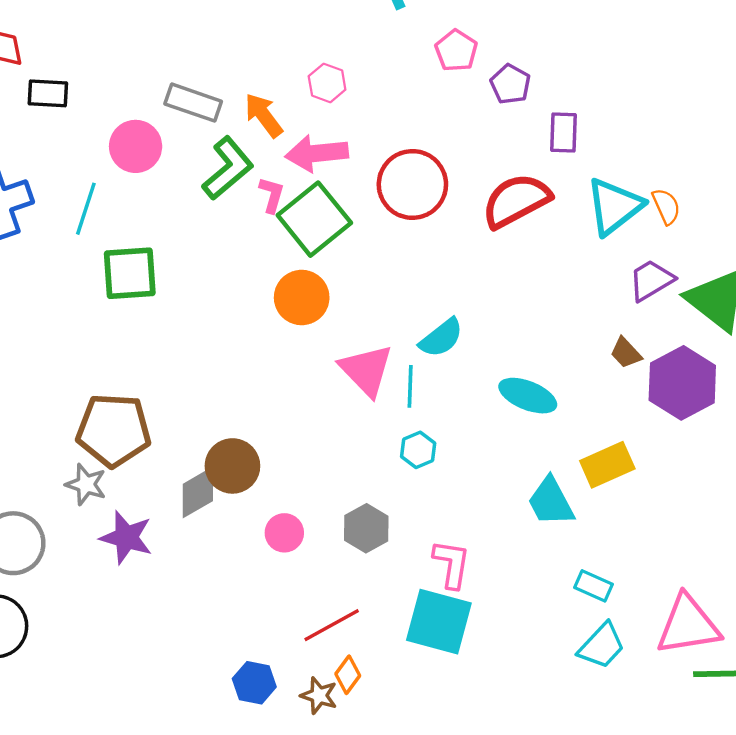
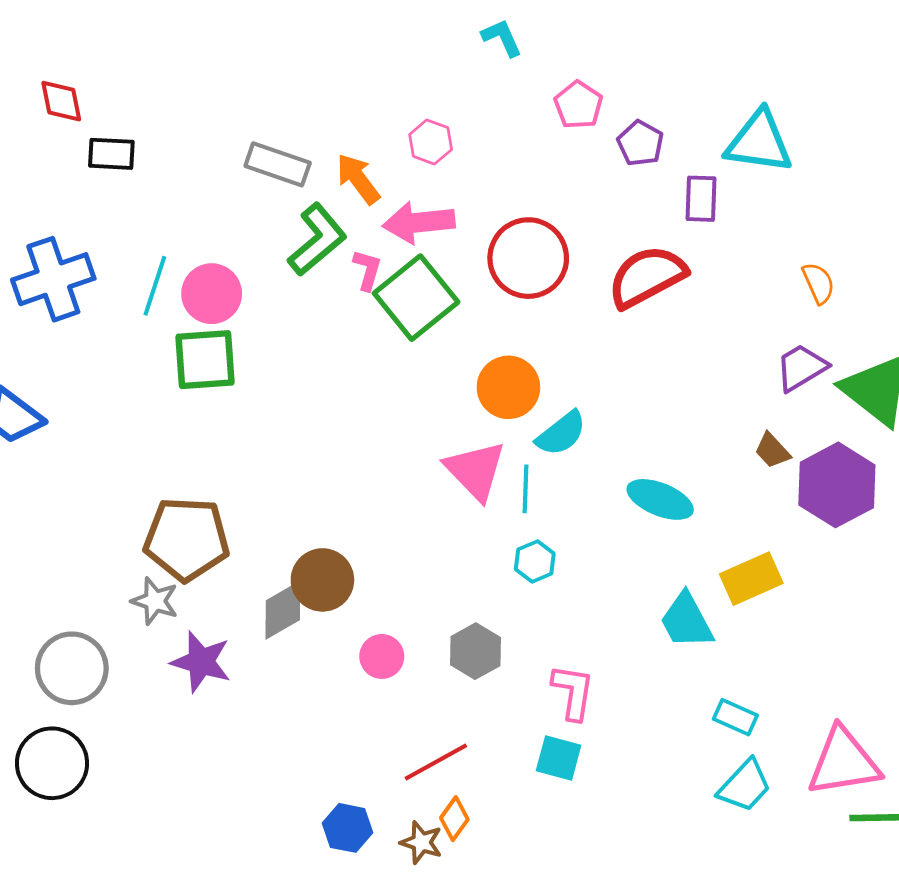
pink circle: (136, 146) -> (212, 294), moved
cyan triangle: (614, 206) -> (759, 142), moved, turned 46
orange circle: (302, 298) -> (508, 387), moved
cyan square: (439, 622) -> (559, 758), size x0.6

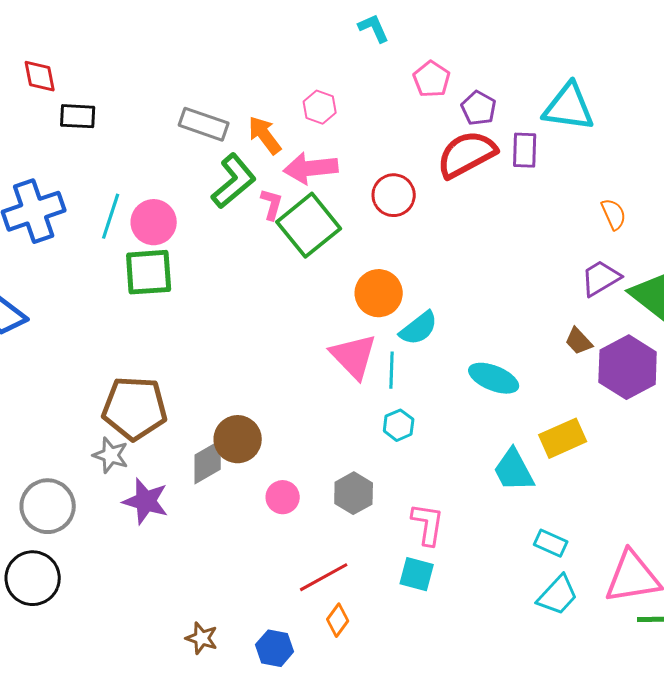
red circle: (528, 258) -> (394, 195), size x0.7
red semicircle: (647, 277) -> (467, 154), moved
blue hexagon: (347, 828) -> (275, 648), moved
brown star: (421, 842) -> (202, 638), moved

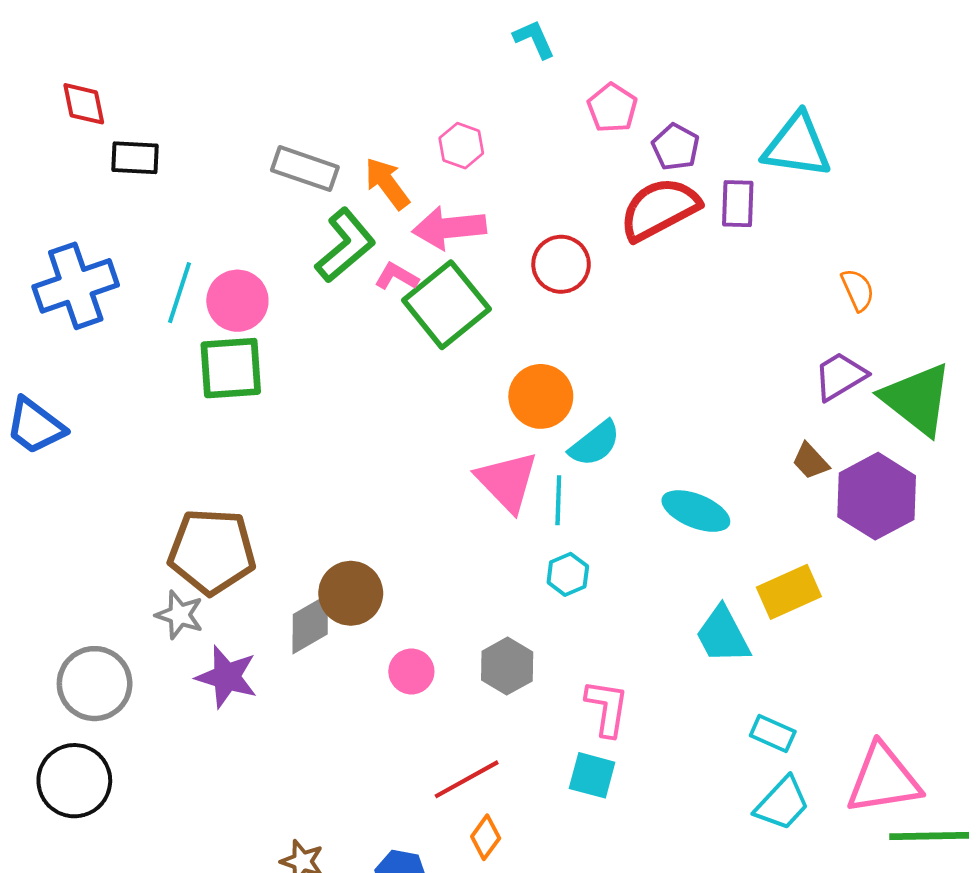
pink L-shape: (272, 204) -> (397, 276), turned -76

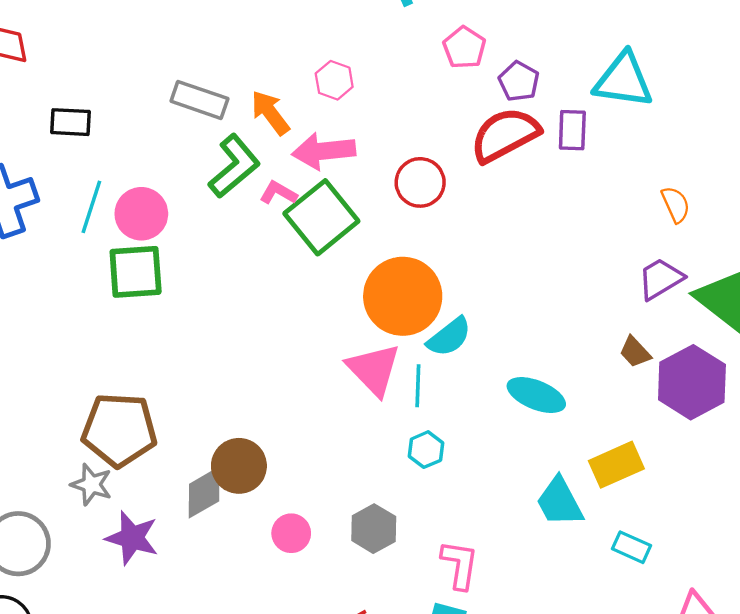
black rectangle: (135, 158) -> (70, 122), moved
orange circle: (541, 396) -> (403, 296), size x1.4
cyan rectangle: (773, 733) -> (632, 547), moved

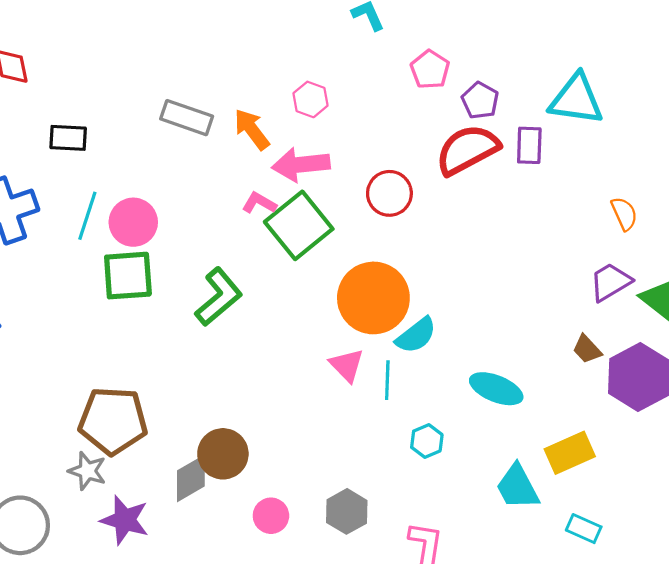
green L-shape: (234, 166) -> (219, 297), moved
pink triangle: (374, 369) -> (347, 365), size x0.7
cyan hexagon: (426, 450) -> (427, 441), moved

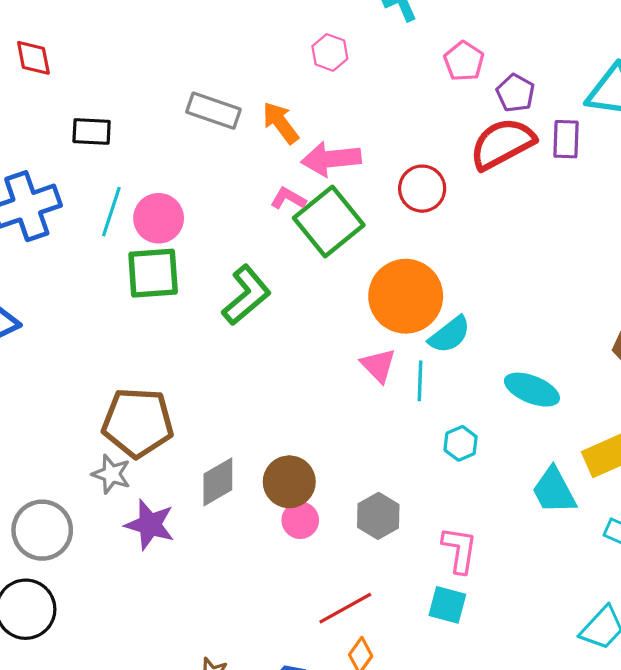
pink hexagon: (310, 99) -> (330, 52), moved
brown circle: (223, 454) -> (289, 482), moved

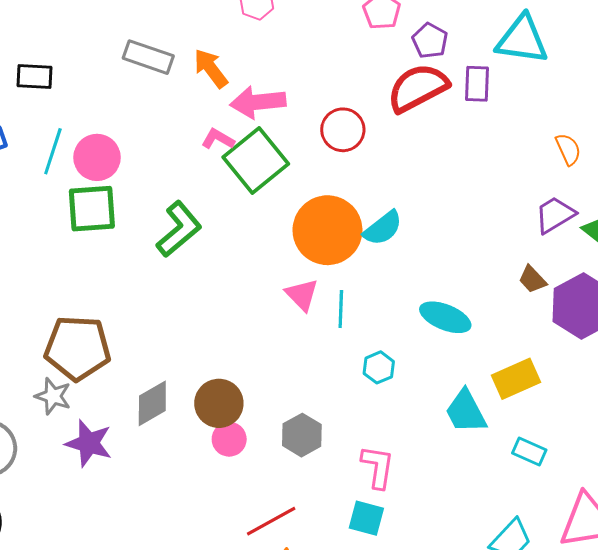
cyan semicircle: (450, 335) -> (383, 228), moved

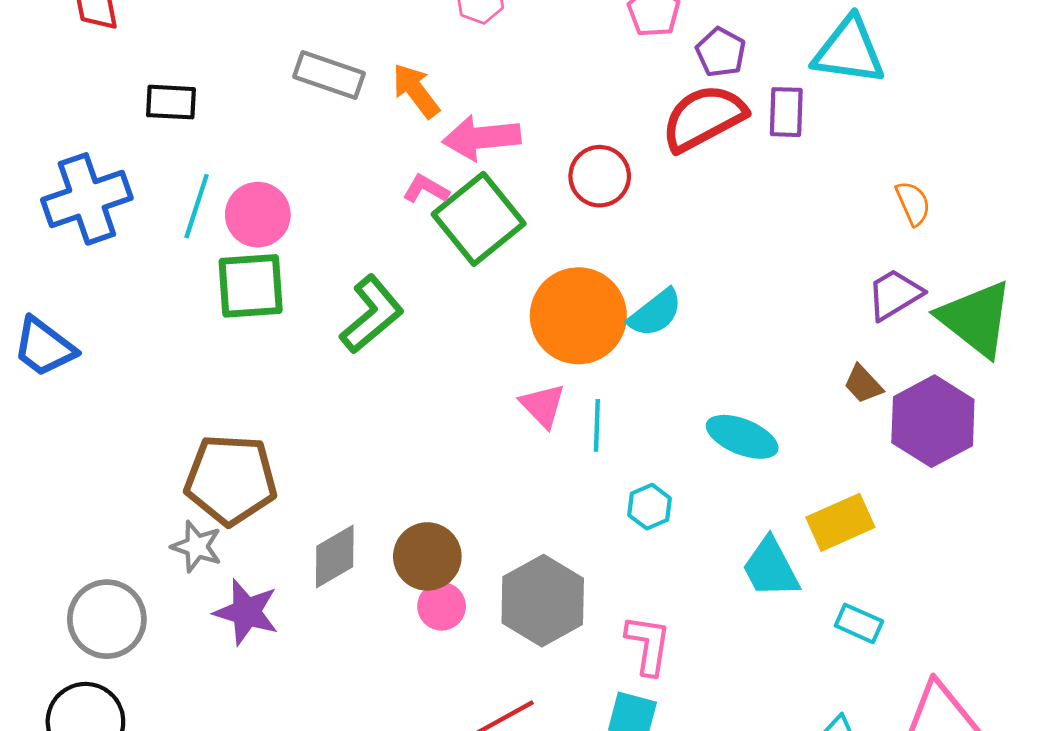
gray hexagon: (302, 435) -> (543, 601), size x1.5

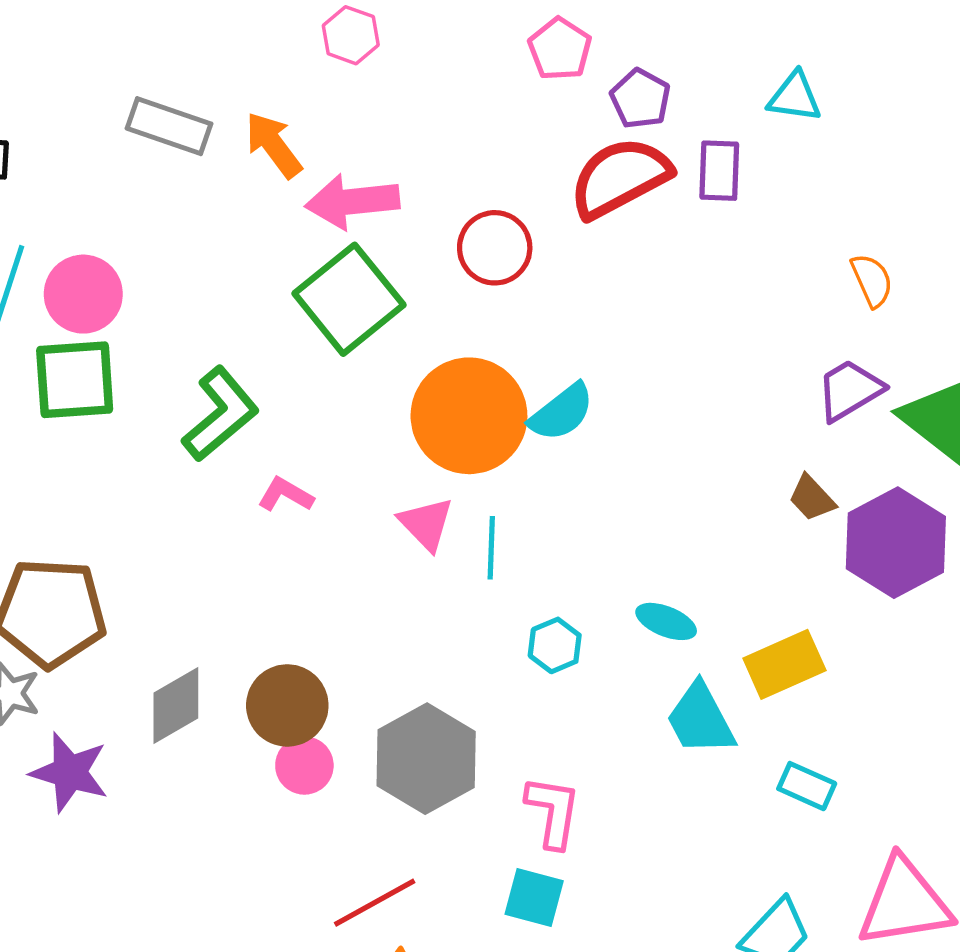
cyan triangle: (849, 51) -> (795, 97), size x0.6
pink L-shape: (426, 189) -> (286, 495), moved
cyan ellipse: (742, 437) -> (666, 621), moved, size x0.7

